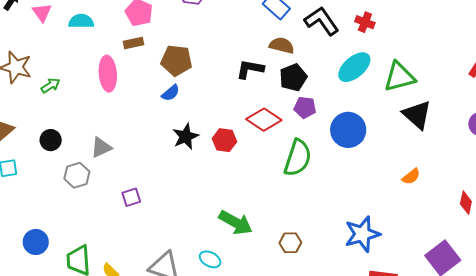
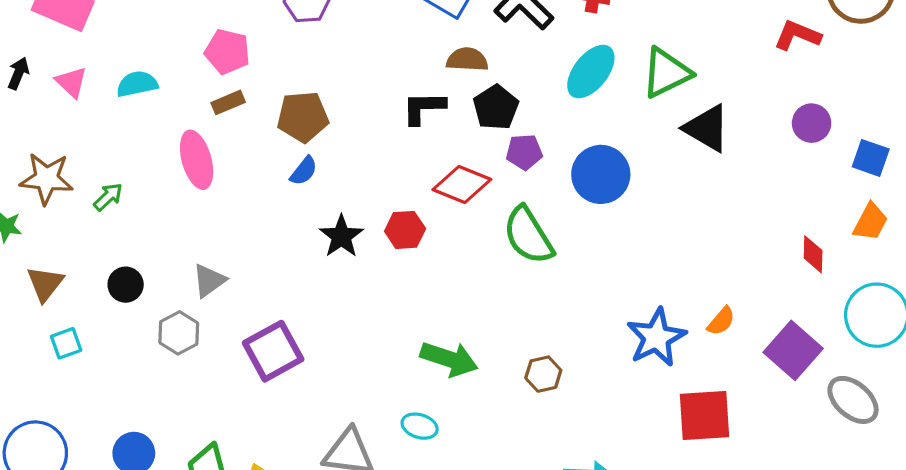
green semicircle: (298, 158) -> (528, 235), turned 141
orange semicircle: (411, 176) -> (721, 321), moved
purple square: (131, 197) -> (273, 351), size x1.8

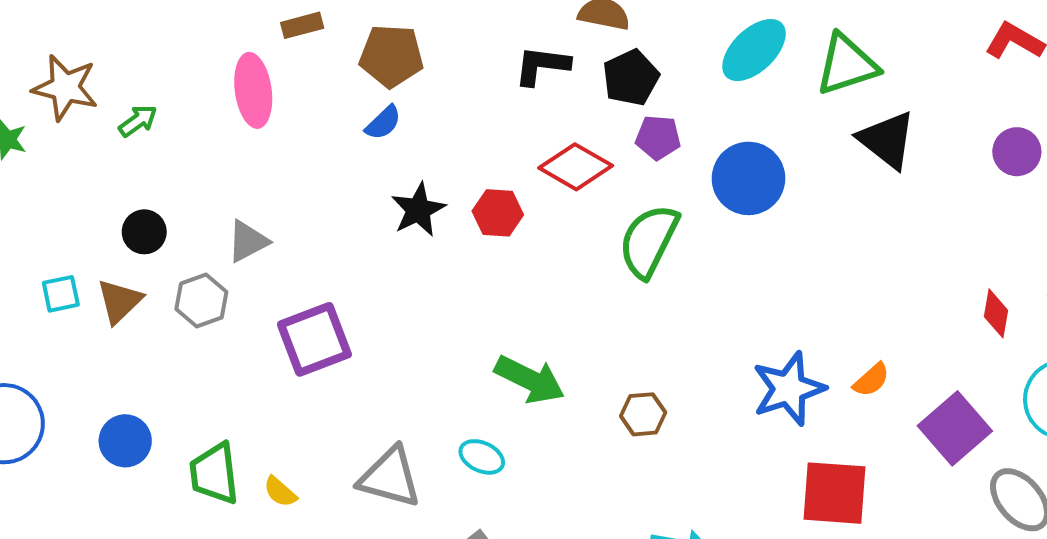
green semicircle: (528, 235) -> (649, 241), turned 50
brown triangle: (45, 284) -> (119, 301), moved

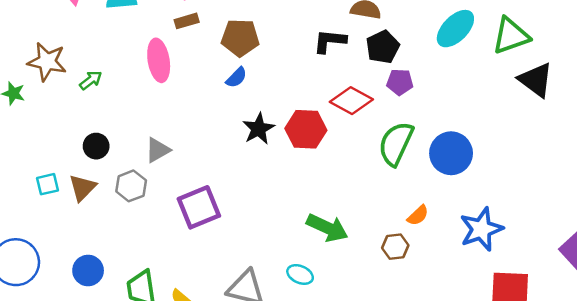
blue circle: (748, 178) -> (451, 153), moved
red hexagon: (498, 213) -> (306, 129), size x1.4
orange semicircle: (871, 380) -> (418, 215), moved

